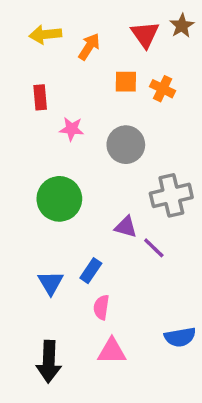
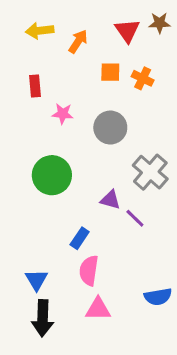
brown star: (182, 26) -> (160, 23), turned 30
gray cross: (171, 195) -> (150, 172), turned -36
blue triangle: (51, 283) -> (37, 280), moved
pink semicircle: (101, 307) -> (89, 271), size x1.4

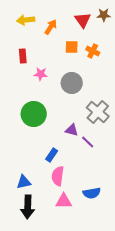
blue triangle: (37, 280) -> (24, 182), turned 49
blue semicircle: (158, 297) -> (92, 193), moved

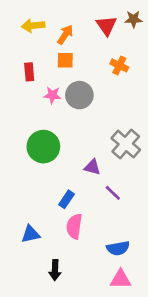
orange square: (72, 47) -> (65, 60), moved
gray circle: (72, 83) -> (79, 95), moved
purple line: (88, 142) -> (113, 193), moved
pink triangle: (64, 201) -> (121, 279), moved
black arrow: (28, 207) -> (55, 270), moved, size x0.7

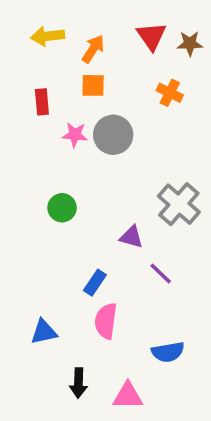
brown star: (133, 19) -> (190, 43), moved
green circle: (43, 147) -> (62, 208), size x0.6
pink triangle: (121, 279) -> (128, 396), moved

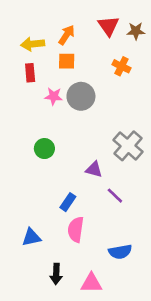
yellow arrow: (47, 36) -> (33, 44), moved

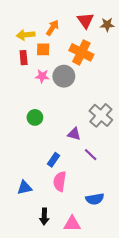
orange square: (67, 61) -> (43, 49), moved
orange cross: (121, 66) -> (81, 52), moved, size x1.6

